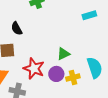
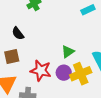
yellow cross: (73, 77) -> (81, 74), size x1.5

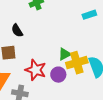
yellow cross: (81, 74) -> (77, 63), moved

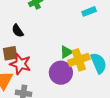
red star: (36, 70) -> (20, 64), moved
purple circle: (58, 75) -> (61, 73), size x1.5

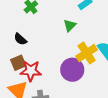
green triangle: (66, 52) -> (70, 26), moved

